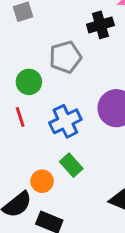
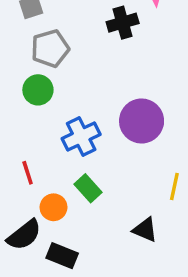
gray pentagon: (65, 57) -> (50, 48), moved
red line: (20, 117) -> (28, 173), moved

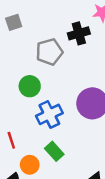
gray pentagon: (50, 48) -> (49, 52), moved
green circle: (38, 90) -> (30, 86), moved

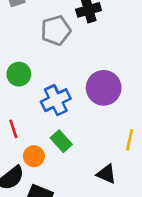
green circle: (30, 86) -> (19, 74), moved

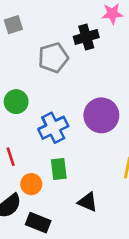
green rectangle: (61, 141) -> (59, 169), turned 35
black triangle: (106, 174) -> (88, 202), moved

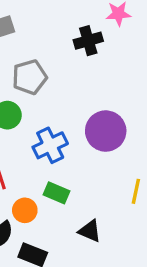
gray pentagon: (53, 58) -> (30, 77), moved
green rectangle: (59, 169) -> (57, 193), turned -60

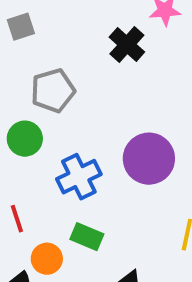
black cross: (88, 41) -> (127, 45), turned -32

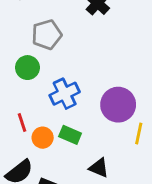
purple circle: (149, 159) -> (118, 105), moved
orange circle: (47, 259) -> (43, 138), moved

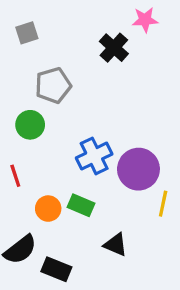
blue cross: (65, 94) -> (94, 156), moved
red line: (22, 122) -> (15, 176), moved

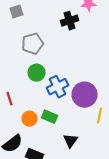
black cross: (114, 48) -> (70, 21), turned 30
green circle: (30, 125) -> (36, 73), moved
black triangle: (115, 245) -> (70, 141), turned 42

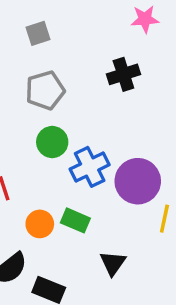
gray square: (16, 12) -> (38, 33), moved
black cross: (70, 21) -> (123, 74), moved

